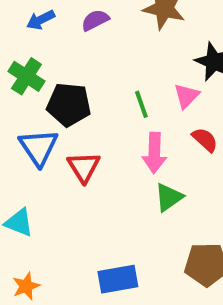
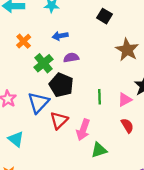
purple semicircle: (95, 20) -> (71, 58), moved
pink arrow: (154, 153) -> (83, 130), moved

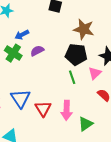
green cross: (44, 63) -> (13, 53), moved
black pentagon: (61, 85) -> (76, 55), moved

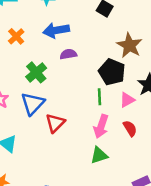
blue arrow: (22, 35) -> (56, 30), size x1.5
green cross: (13, 53) -> (36, 72), moved
pink arrow: (67, 110) -> (101, 126), moved

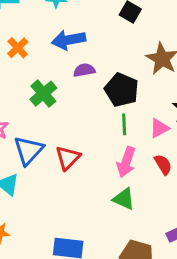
black pentagon: (112, 72) -> (122, 90), moved
blue triangle: (33, 104) -> (29, 150), moved
green triangle: (99, 155) -> (124, 199), turned 42

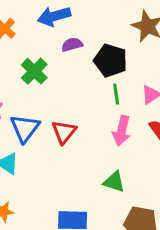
green triangle: (124, 199) -> (114, 182), moved

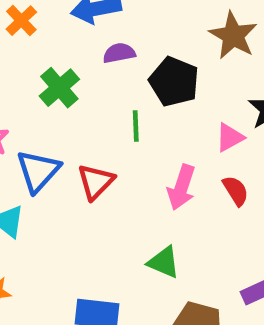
green line: (116, 94) -> (136, 126), moved

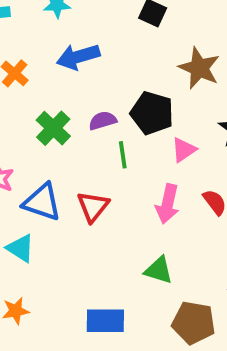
purple semicircle: (119, 53) -> (103, 121), moved
pink triangle: (230, 137) -> (184, 150), moved
blue triangle: (38, 171) -> (42, 202), turned -48

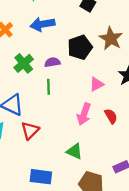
black pentagon: (152, 113) -> (80, 47), moved, turned 30
green line: (123, 155) -> (48, 87), moved
red triangle: (93, 206) -> (30, 131), moved

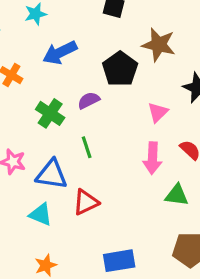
green line: (48, 87) -> (87, 147), moved
red triangle: (30, 131) -> (86, 202), turned 36
green triangle: (75, 151) -> (177, 195), moved

